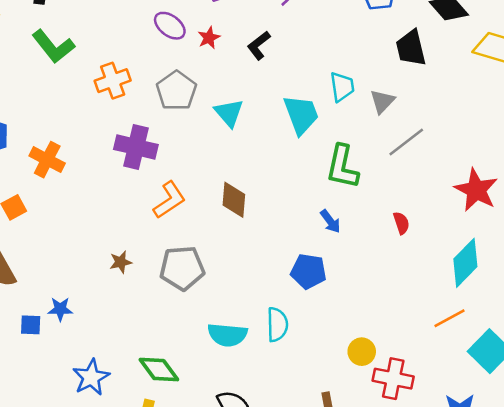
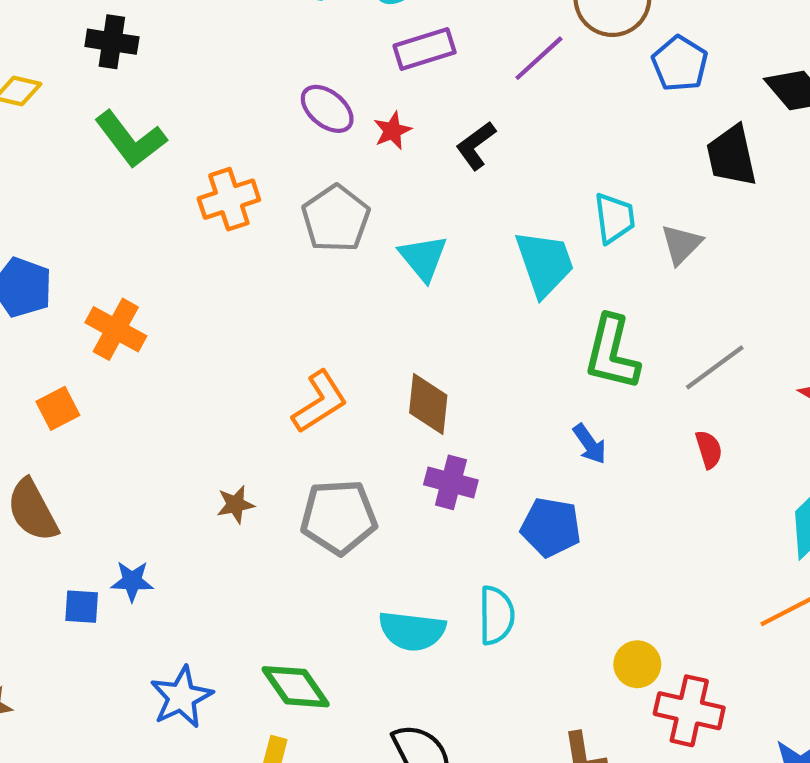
gray line: (406, 142) -> (715, 367), moved
purple cross: (136, 147) -> (451, 482), moved, size x0.7

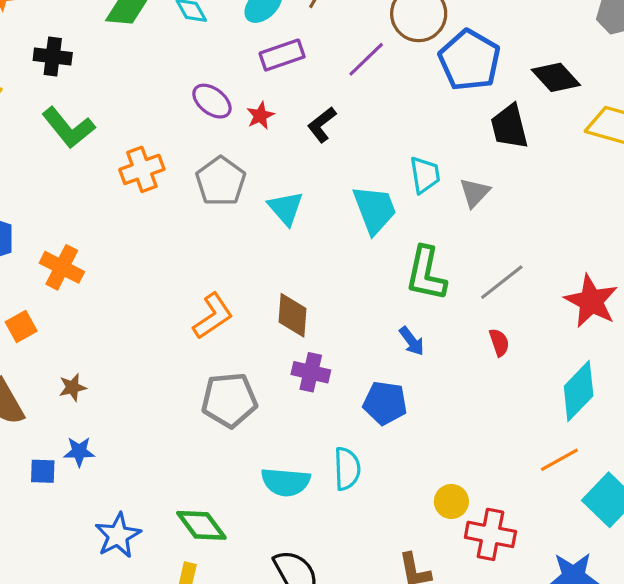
blue pentagon: (680, 64) -> (470, 60), size x1.5
brown star: (235, 504) -> (73, 387), moved

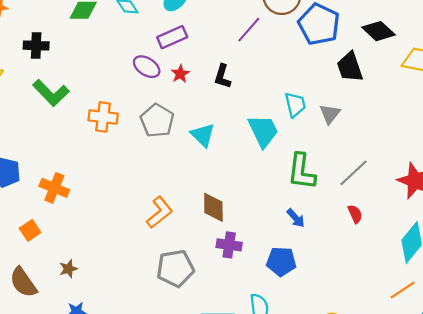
purple rectangle: (282, 55) -> (172, 37), moved
black L-shape: (322, 125) -> (222, 76), turned -30
orange cross: (142, 169) -> (103, 117), turned 32

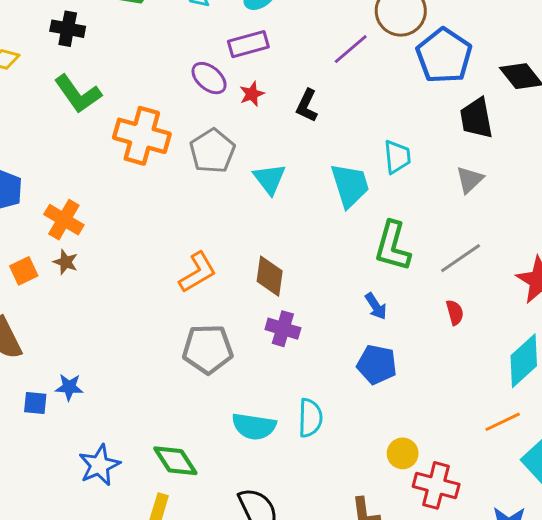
gray triangle: (330, 114) -> (470, 180), moved
orange cross: (103, 117) -> (142, 136), size x1.4
blue pentagon: (281, 261) -> (377, 364), moved
brown star: (68, 269) -> (66, 262), moved, turned 30

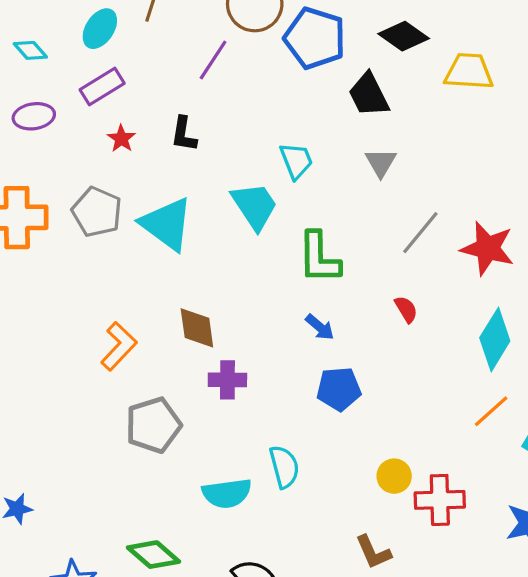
purple ellipse: (209, 78) -> (34, 116), moved, turned -33
cyan triangle: (270, 179) -> (167, 224), size x1.5
gray line: (461, 258) -> (420, 233), moved

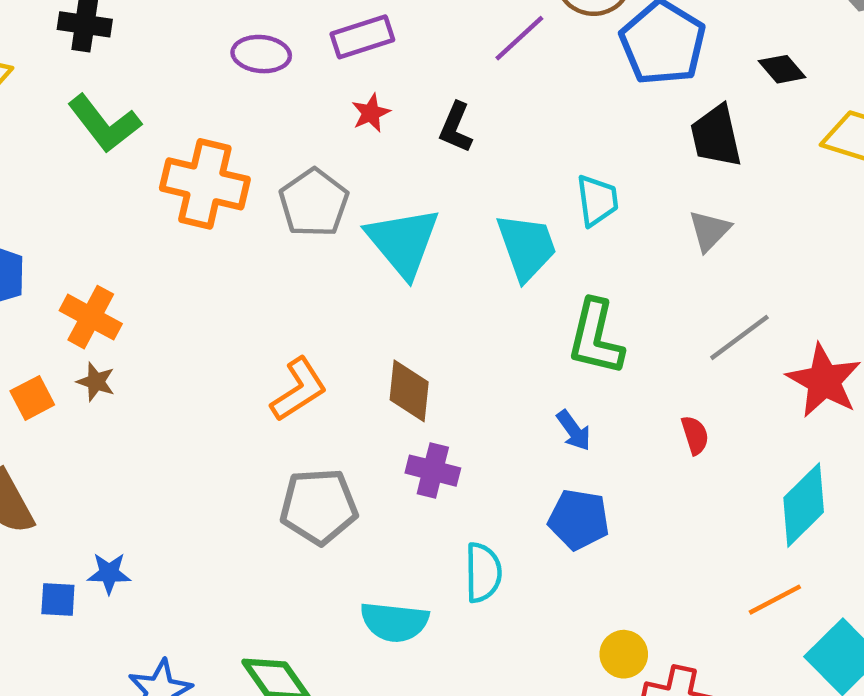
black diamond: (404, 36) -> (782, 69), size x0.7
cyan semicircle: (284, 467) -> (483, 573), moved

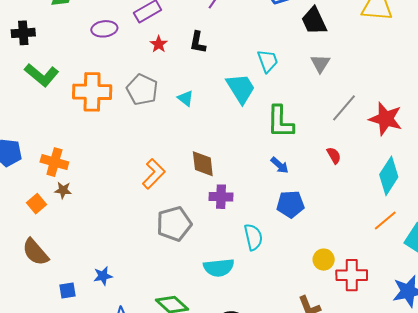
cyan triangle: (403, 242) -> (186, 98), size x0.5
blue star: (109, 573) -> (103, 276), moved

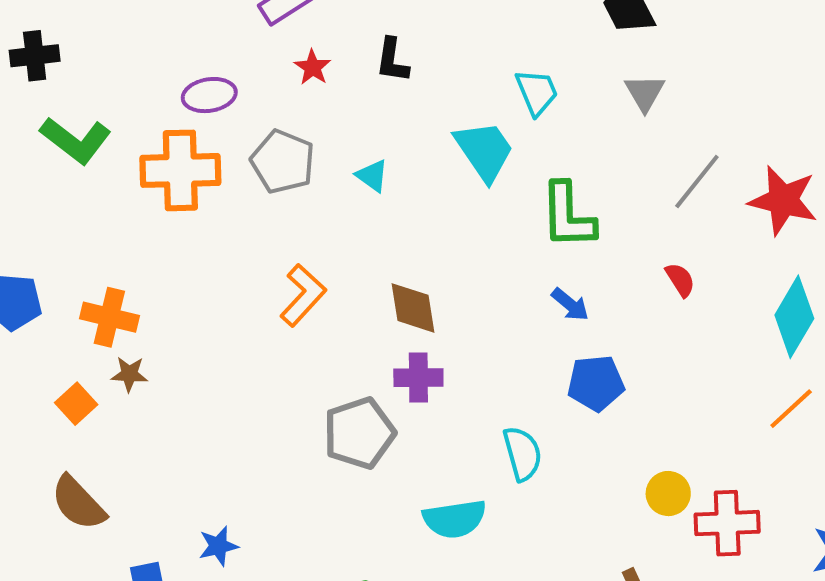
purple ellipse: (104, 29) -> (209, 95), moved
orange L-shape: (154, 174) -> (303, 295), moved
purple cross: (221, 197) -> (418, 378), moved

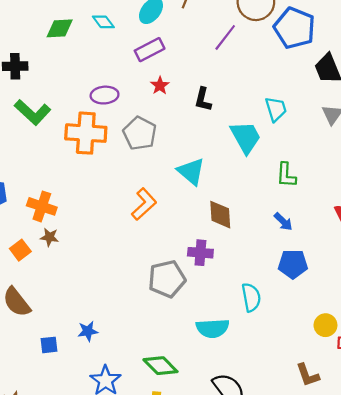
black L-shape: (392, 60) -> (203, 99), moved
cyan triangle: (372, 176) -> (191, 172), moved, size x1.6
green L-shape: (568, 216) -> (286, 175), size x0.7
brown diamond: (413, 308) -> (220, 215), moved

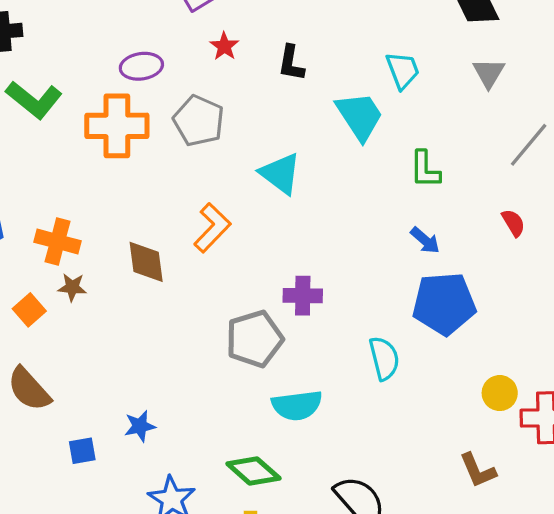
brown diamond: (220, 215) -> (146, 262), moved
blue pentagon: (293, 264) -> (444, 304), size x1.4
cyan semicircle: (213, 328) -> (297, 405), moved

